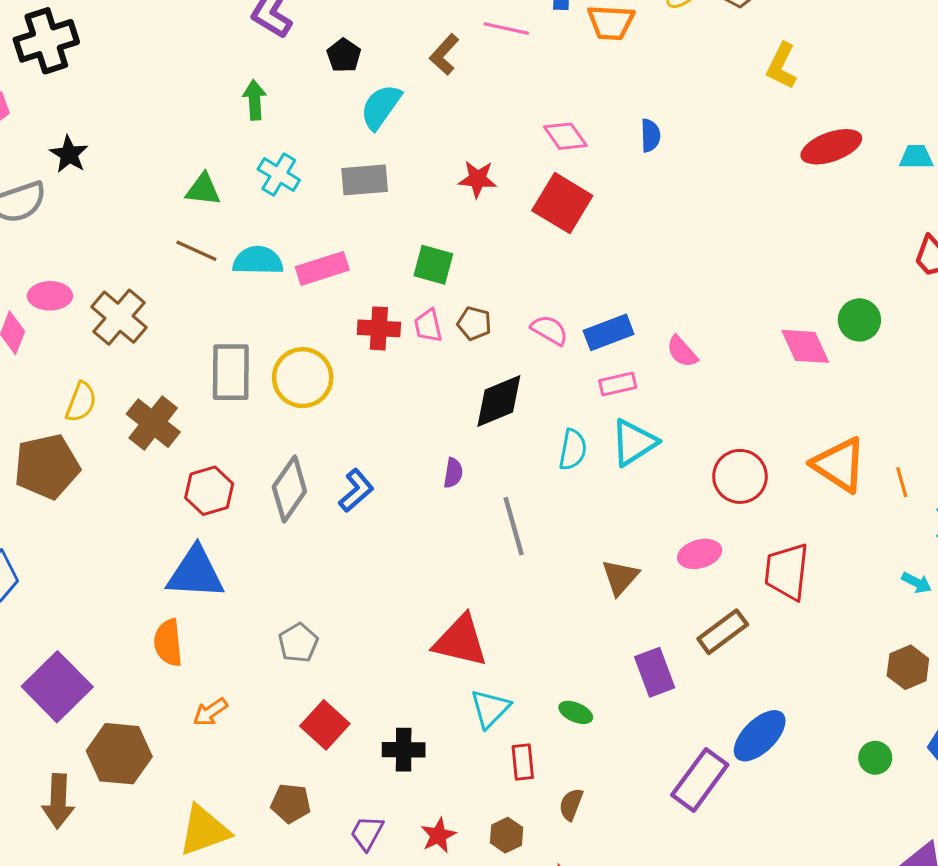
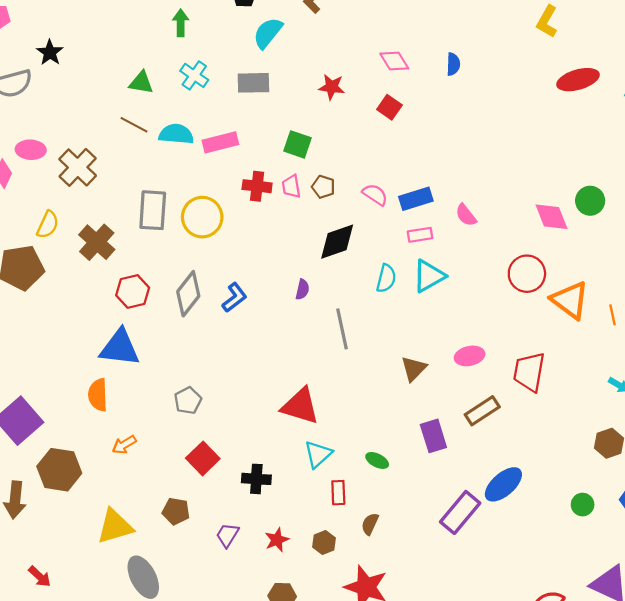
red square: (562, 203) -> (389, 107), size x0.6
red circle: (740, 476) -> (527, 274), moved

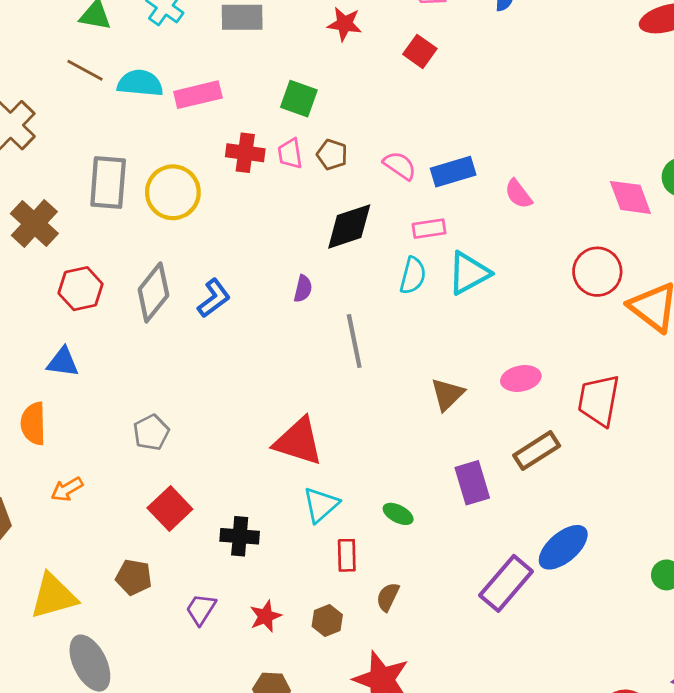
pink rectangle: (420, 235) -> (429, 229), moved
blue triangle: (120, 348) -> (63, 362), size x0.6

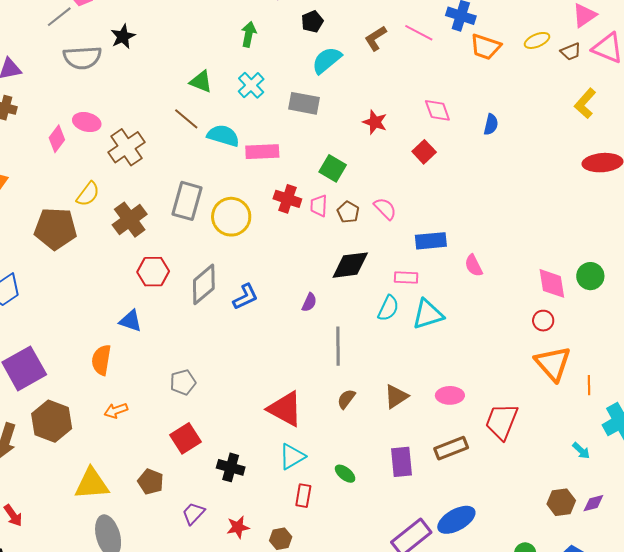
pink semicircle: (400, 166) -> (385, 209), moved
red circle: (597, 272) -> (543, 321), moved, size x0.6
brown semicircle: (388, 597) -> (346, 399), moved

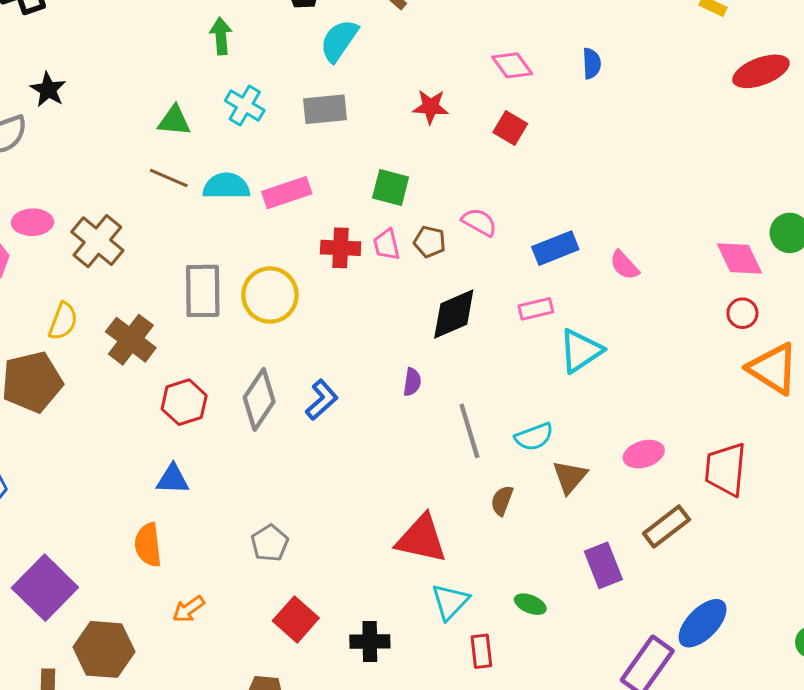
cyan semicircle: (388, 308) -> (534, 437), moved, turned 60

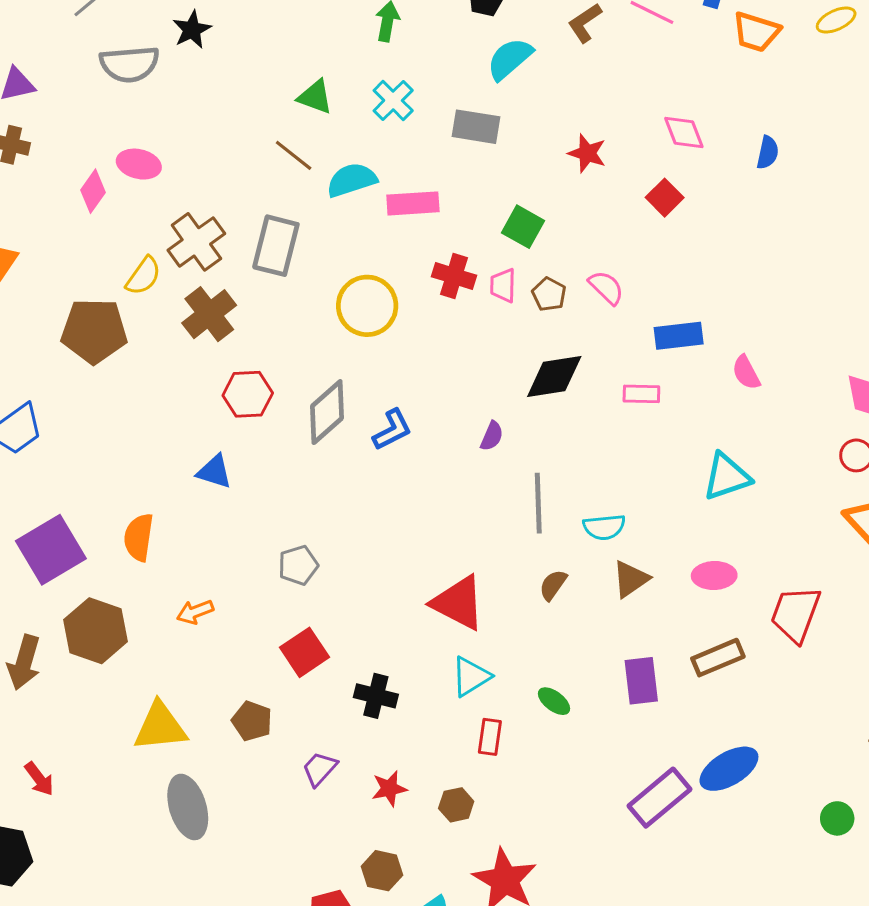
cyan semicircle: (226, 186) -> (352, 180), turned -33
brown cross: (97, 241) -> (196, 242), moved
gray rectangle: (203, 291) -> (276, 246), moved
cyan triangle: (581, 351) -> (727, 477), moved
orange semicircle: (148, 545) -> (139, 537), moved

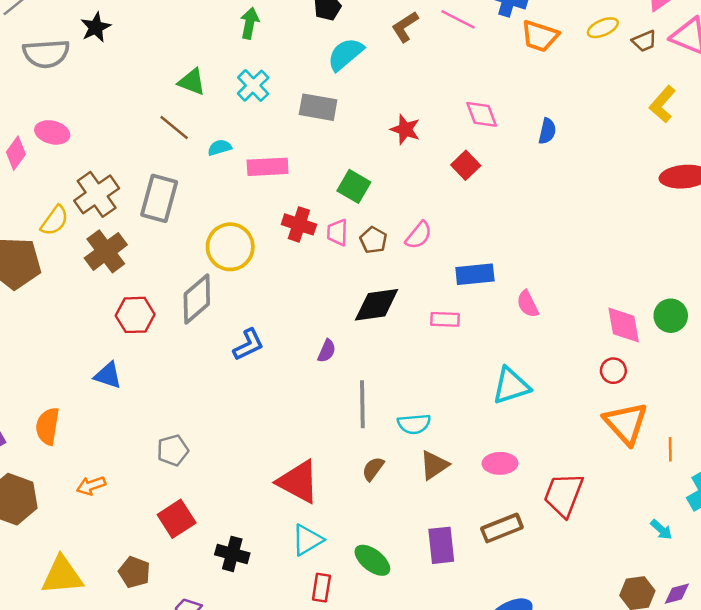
cyan semicircle: (352, 180) -> (220, 148), size x0.6
pink semicircle: (606, 287) -> (419, 235), turned 84
gray diamond: (327, 412) -> (197, 299), moved
green ellipse: (554, 701) -> (372, 560), size x1.4

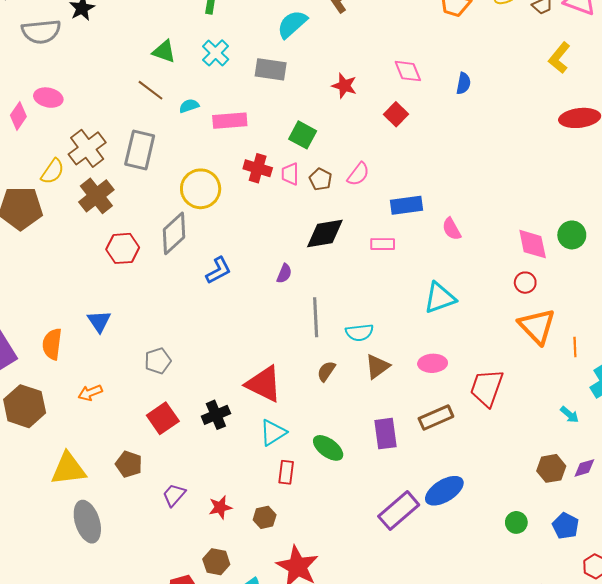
blue triangle: (108, 375) -> (99, 321), moved, turned 40
black cross: (232, 554) -> (216, 415), moved, turned -36

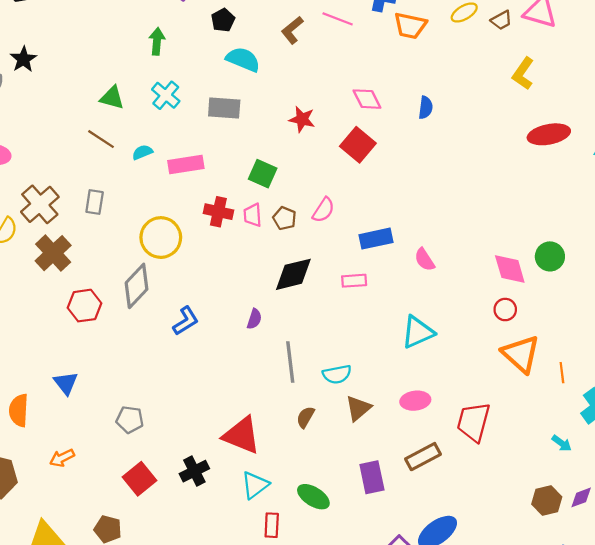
cyan semicircle: (292, 24) -> (243, 59), turned 68
red square: (396, 114) -> (358, 145), size x1.4
gray rectangle: (140, 150) -> (95, 202), size x0.6
gray pentagon: (158, 361) -> (130, 420), turned 30

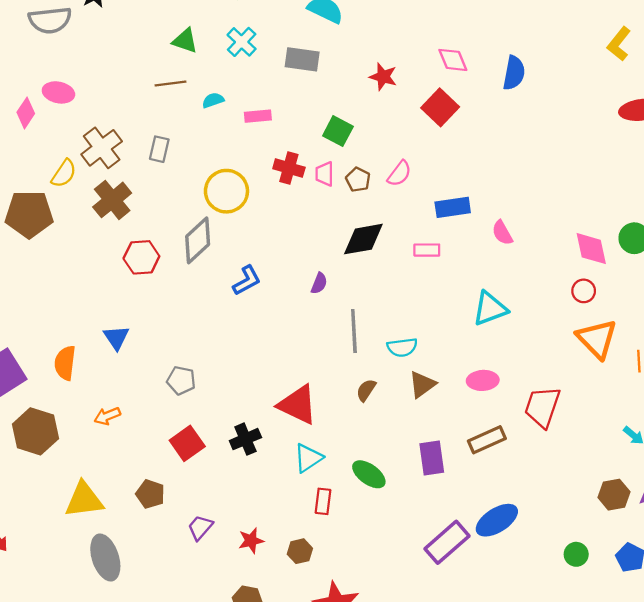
blue semicircle: (426, 108) -> (514, 73), size x1.4
brown line: (101, 139) -> (170, 83), turned -44
pink rectangle: (186, 164) -> (258, 116), size x0.7

